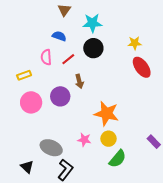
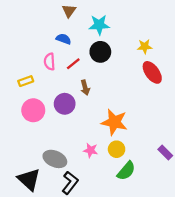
black triangle: (27, 167) -> (29, 179), size x1.6

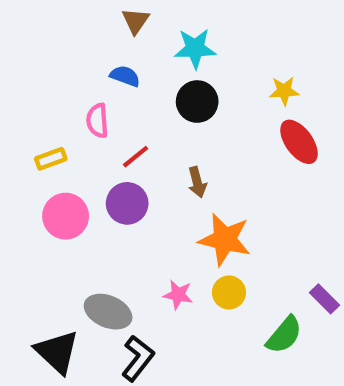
red line: (73, 64) -> (136, 157), moved
brown arrow: (85, 88) -> (197, 182), moved
green semicircle: (126, 171) -> (284, 335), moved

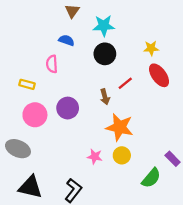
red line: (136, 157) -> (125, 83), moved
yellow rectangle: (51, 159) -> (27, 84), turned 35
gray ellipse: (108, 312) -> (18, 149), moved
black triangle: (57, 352) -> (30, 187), turned -30

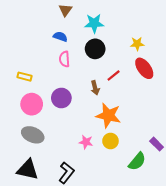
pink semicircle: (52, 64) -> (64, 59), moved
gray ellipse: (18, 149) -> (33, 135), moved

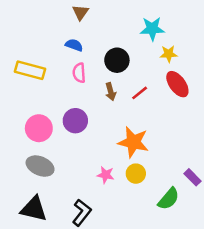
cyan star: (94, 23) -> (152, 29), moved
yellow rectangle: (25, 77) -> (30, 70), moved, size x1.6
brown arrow: (95, 88) -> (111, 92), moved

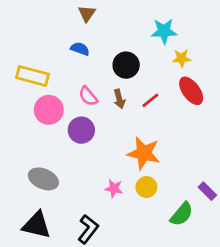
pink semicircle: (79, 73) -> (88, 96), moved, turned -36
pink circle: (39, 128) -> (49, 110), moved

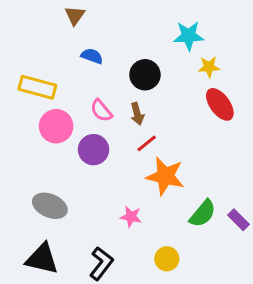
brown triangle: (87, 14) -> (75, 16), moved
red line: (150, 100) -> (147, 143), moved
yellow circle: (146, 187) -> (167, 259), moved
green semicircle: (182, 214) -> (203, 214), moved

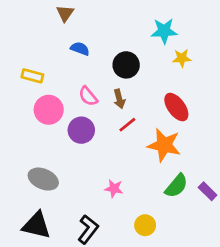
yellow rectangle: (37, 87) -> (32, 76), size x0.7
red ellipse: (220, 104) -> (176, 107), moved
orange star: (165, 176) -> (164, 145), moved

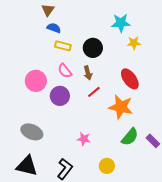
blue semicircle: (80, 49) -> (54, 28), moved
yellow rectangle: (32, 76) -> (63, 46), moved

